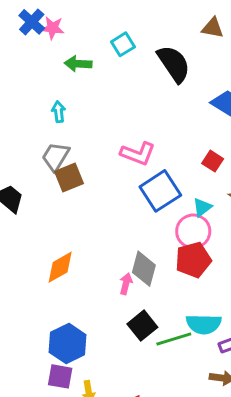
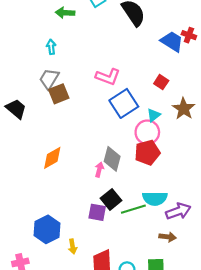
blue hexagon: (68, 344) -> (47, 229), moved
purple square: (60, 376) -> (97, 212), moved

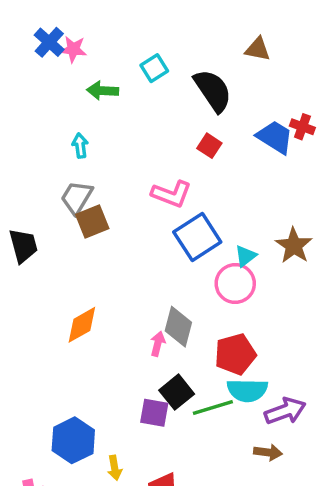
red square: (161, 82) -> (209, 146), moved
black trapezoid: (16, 109) -> (23, 246), turned 35
red pentagon: (147, 153) -> (235, 354), moved

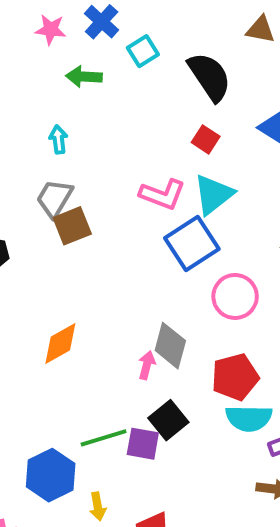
blue cross: (49, 42) -> (102, 22), moved
cyan triangle: (246, 256) -> (213, 194), moved, size x1.6
green line: (213, 408) -> (104, 438), moved

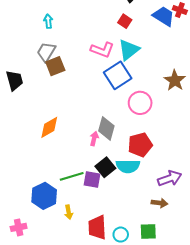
cyan semicircle: (249, 418) -> (128, 166), moved

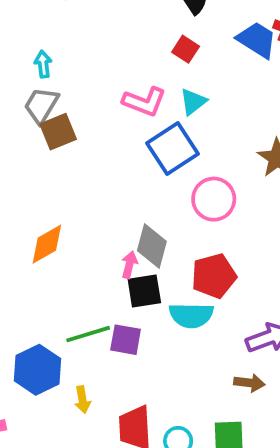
cyan arrow: (48, 21) -> (43, 64), moved
cyan triangle: (129, 50) -> (193, 102), size x0.7
black square: (105, 167) -> (144, 291), moved, turned 30

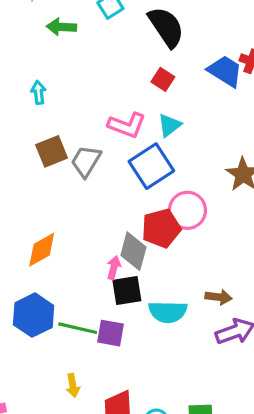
gray trapezoid: (41, 105) -> (86, 161), moved
red pentagon: (214, 276) -> (161, 228), moved
green line: (88, 334) -> (78, 328), turned 30
blue hexagon: (38, 370) -> (34, 315), moved
brown arrow: (249, 383) -> (219, 297), moved

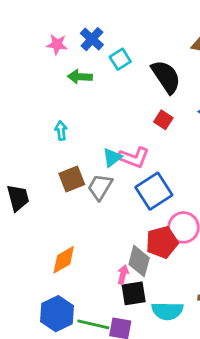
cyan triangle: (169, 125) -> (112, 157), moved

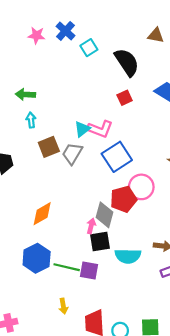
green arrow: (80, 77) -> (25, 94), moved
red square: (163, 120) -> (125, 98), turned 32
cyan arrow: (61, 131) -> (31, 120), moved

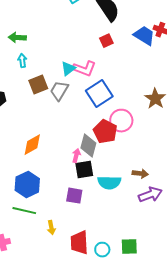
red pentagon: (123, 199) -> (105, 132), turned -30
green line: (67, 267) -> (24, 211), moved

